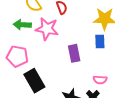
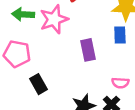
pink star: (47, 29) -> (54, 19), turned -30
black rectangle: (34, 81) -> (38, 84), size x0.7

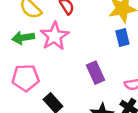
purple rectangle: (88, 50) -> (95, 73), moved

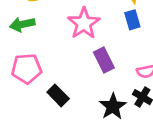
pink star: (54, 36) -> (84, 23), moved

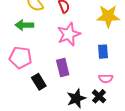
blue rectangle: (132, 20) -> (103, 52), moved
purple rectangle: (104, 60) -> (63, 67), moved

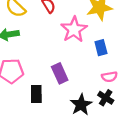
pink star: (69, 34) -> (74, 29), moved
black rectangle: (39, 82) -> (36, 94), turned 42

